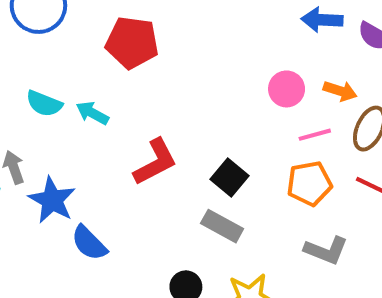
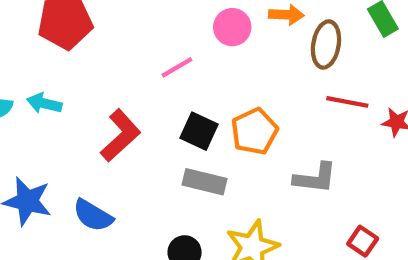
pink line: (315, 135) -> (177, 67), moved
orange pentagon: (309, 184) -> (254, 131), moved
blue semicircle: (89, 243) -> (93, 215), moved

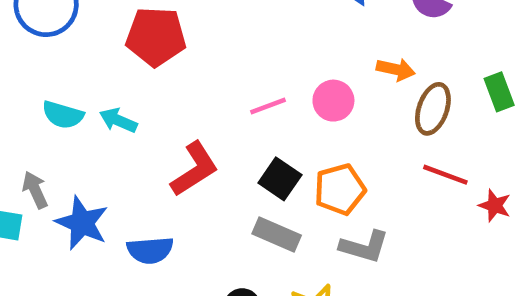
pink circle: (232, 27) -> (333, 101), moved
gray L-shape: (315, 178) -> (364, 247), moved
blue semicircle: (93, 215) -> (150, 250), turned -45

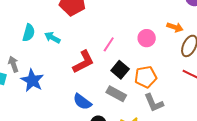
pink line: (268, 106) -> (109, 44), moved, turned -42
cyan semicircle: (63, 115) -> (29, 33), turned -96
gray L-shape: (364, 247) -> (154, 103), turned 45
blue semicircle: (150, 250) -> (82, 102), moved, turned 36

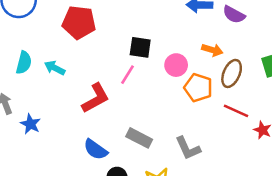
black square: (120, 70) -> (140, 47), moved, turned -30
orange pentagon: (146, 77) -> (198, 88), moved, turned 30
blue star: (32, 80) -> (30, 124), size x0.7

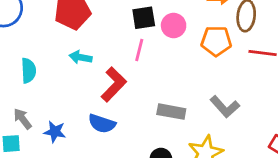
pink circle: (176, 65) -> (174, 25), moved
cyan arrow: (55, 68) -> (80, 57), moved
blue semicircle: (96, 149) -> (102, 124), moved

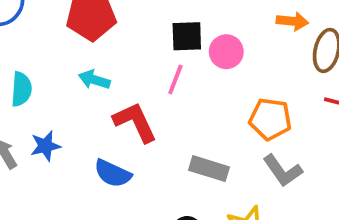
orange pentagon: (216, 41) -> (270, 119), moved
red L-shape: (114, 84) -> (135, 122), turned -76
blue star: (55, 132) -> (45, 146), moved, turned -30

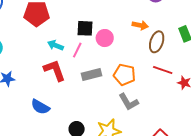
cyan arrow: (94, 80) -> (55, 45), moved
gray rectangle: (209, 169) -> (91, 75), moved, turned -36
blue semicircle: (113, 173) -> (40, 107), moved

